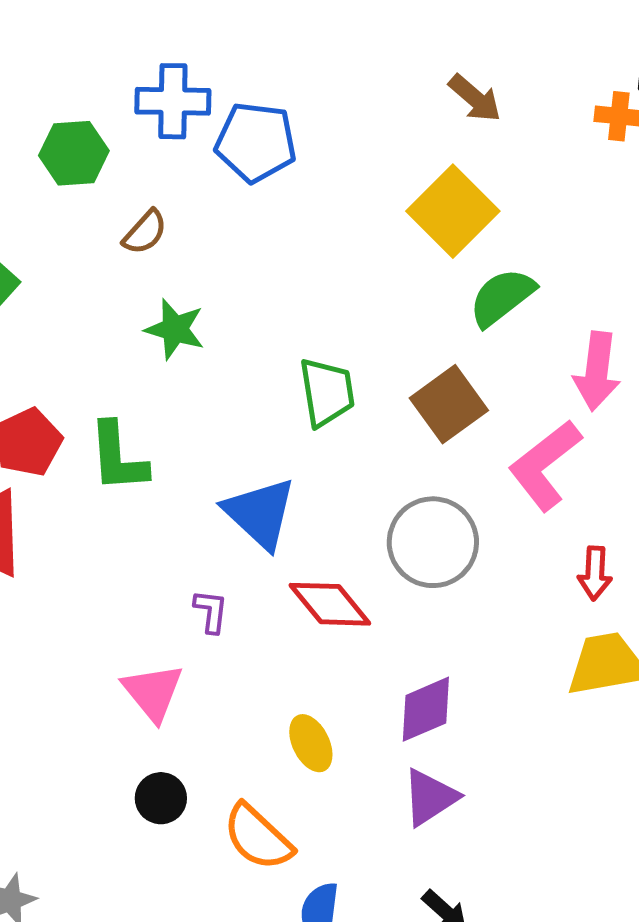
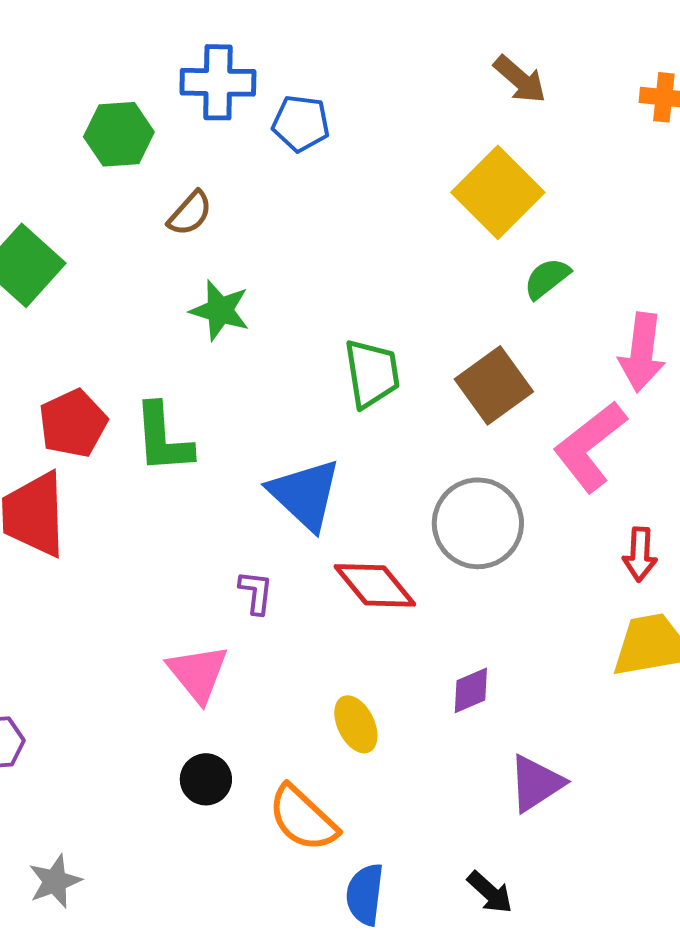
blue pentagon: (256, 142) -> (301, 123), size x0.7
green semicircle: (502, 297) -> (547, 278), size x0.7
purple diamond: (426, 709) -> (471, 690), size x0.7
purple triangle: (430, 797) -> (536, 783), moved

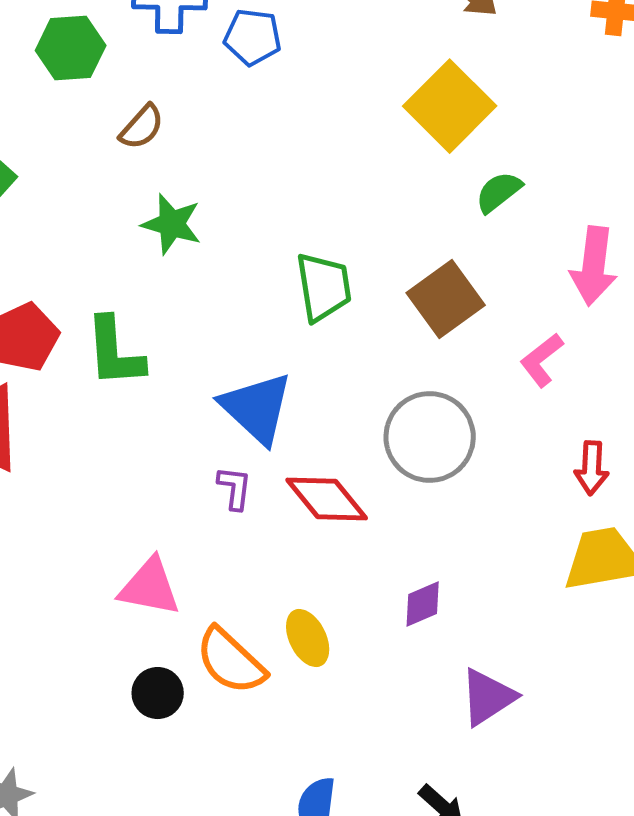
pink L-shape: (590, 446) -> (542, 360), size x0.6
purple L-shape: (256, 592) -> (235, 488), moved
pink triangle: (198, 673) -> (150, 587), turned -40
orange semicircle: (303, 818) -> (231, 661), moved

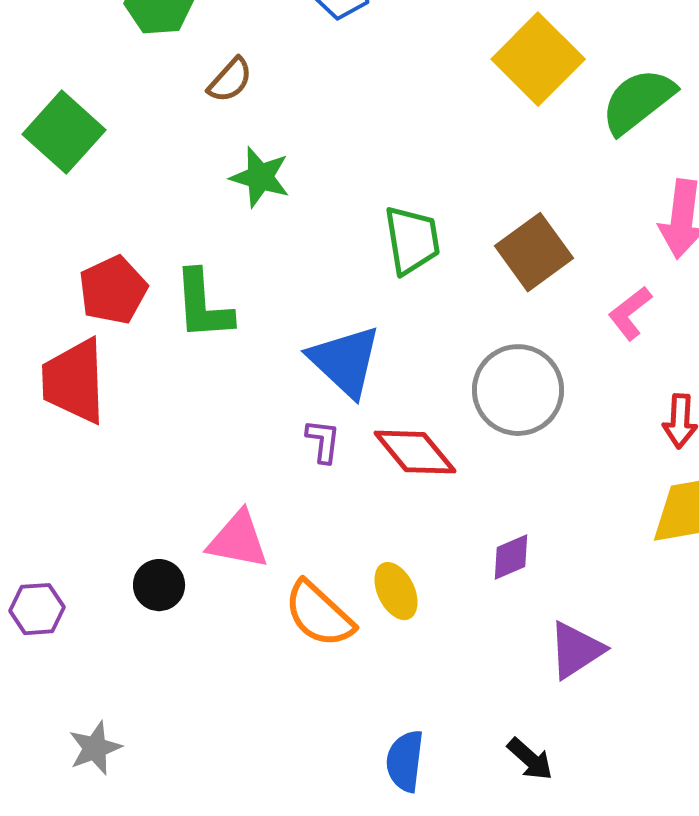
green semicircle: (499, 192) -> (638, 101), moved, size x1.6
black circle: (158, 693) -> (159, 585), moved

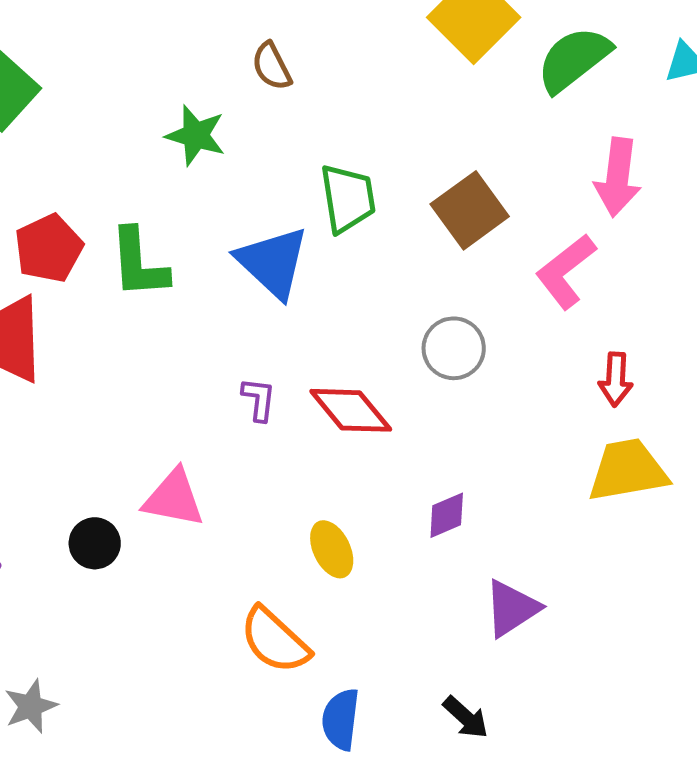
brown semicircle: (230, 80) -> (272, 66), moved, turned 111
pink L-shape: (630, 313) -> (566, 271), size x1.4
blue triangle: (345, 361) -> (273, 262), moved
gray circle: (518, 390) -> (454, 348), size x0.7
orange semicircle: (319, 614) -> (275, 640), moved

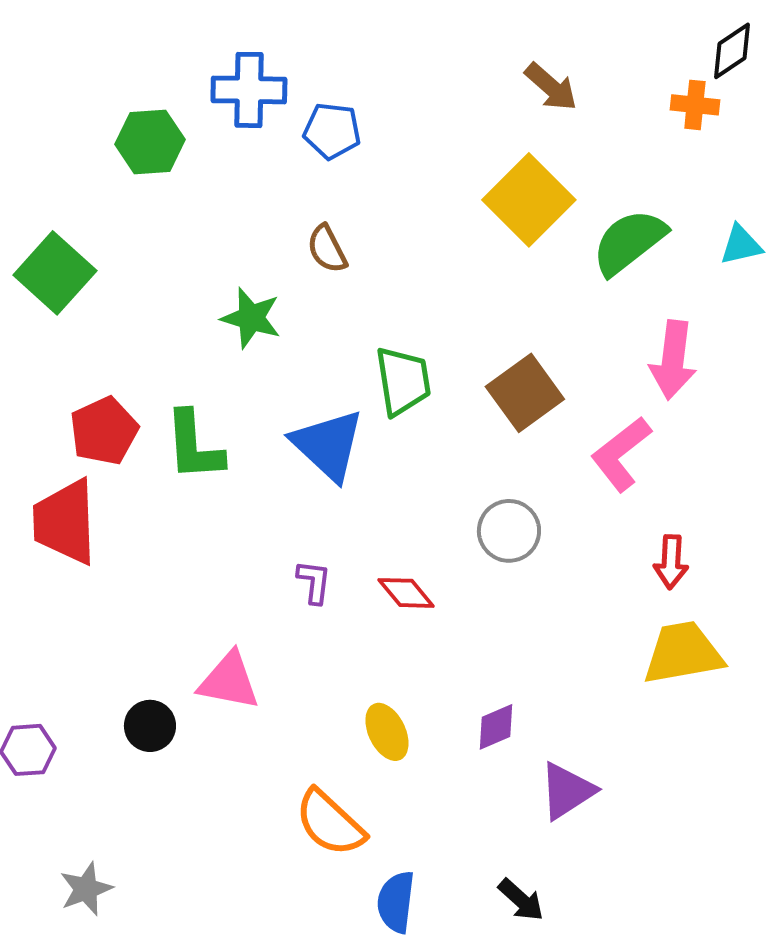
red diamond: (351, 410) -> (406, 593), size x0.7
purple diamond: (447, 515) -> (496, 727), moved

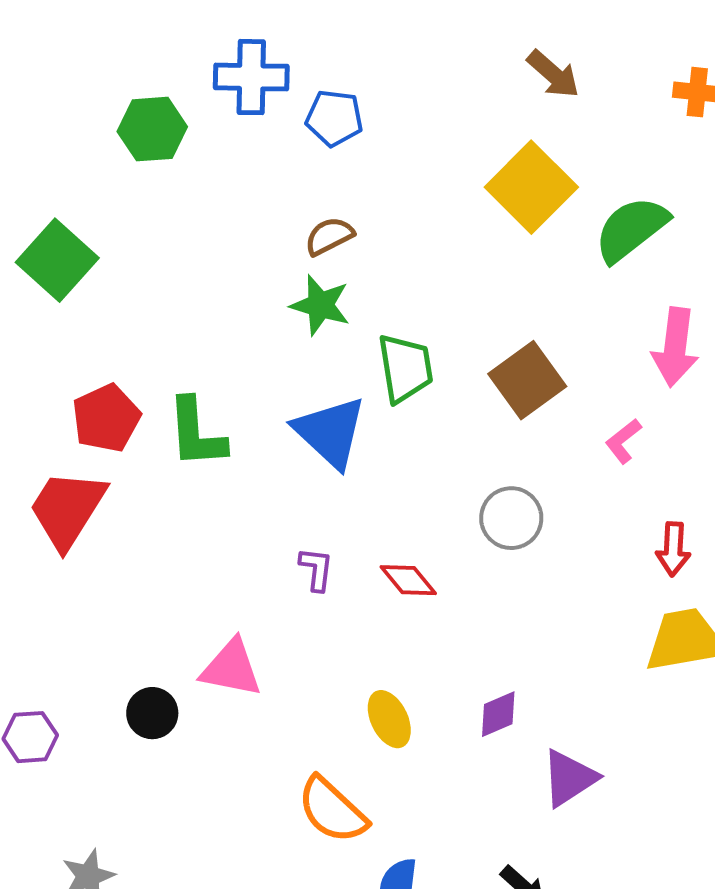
brown semicircle: (327, 249) -> (329, 236), turned 90
green star: (251, 318) -> (320, 305), moved
pink L-shape: (621, 454) -> (623, 441), size x0.6
red trapezoid: (65, 522) -> (67, 509), turned 34

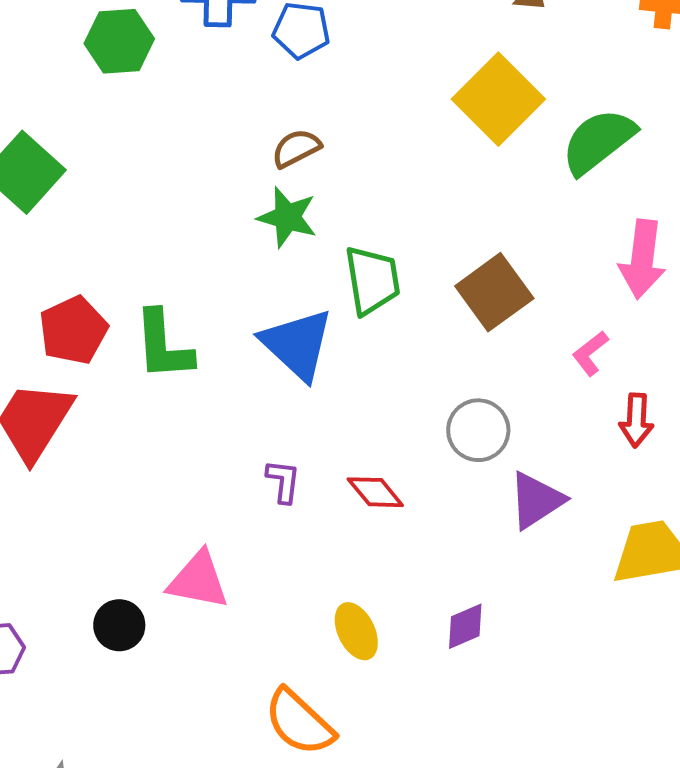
red arrow: (673, 549) -> (636, 420), moved
purple triangle: (569, 778) -> (536, 500), moved

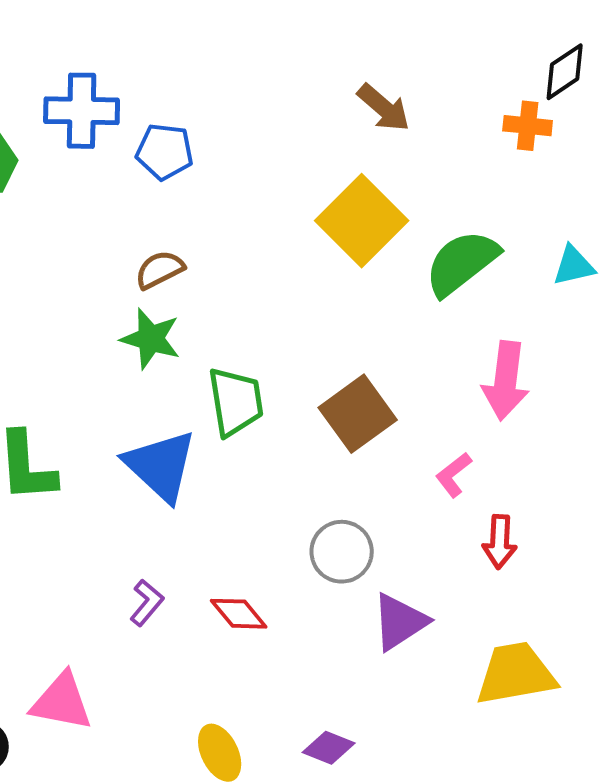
purple L-shape: (283, 481) -> (147, 603), turned 33
purple diamond: (465, 626) -> (329, 748), turned 45

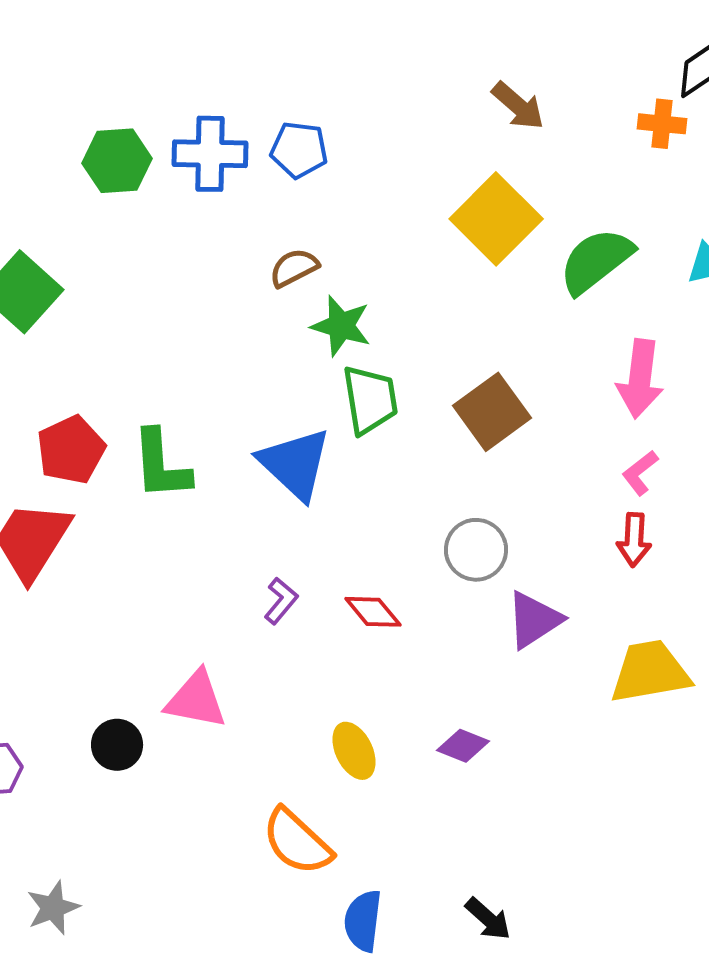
blue cross: (82, 111) -> (210, 154), moved
green star: (151, 339) -> (341, 326), moved
pink L-shape: (454, 475) -> (640, 473), moved

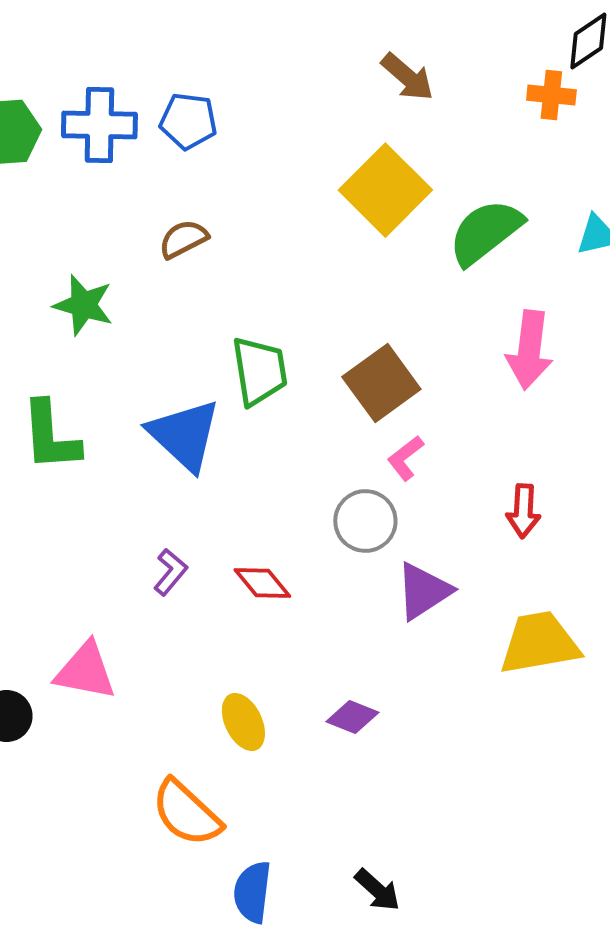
green star: (341, 326) -> (83, 305), moved
pink L-shape: (640, 473) -> (405, 458), moved

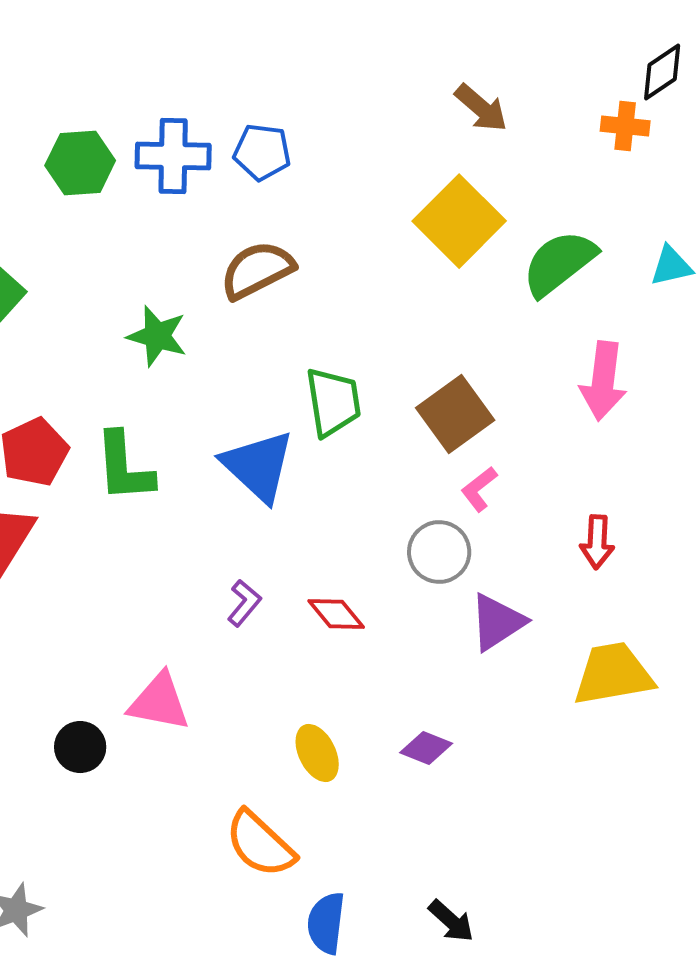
brown semicircle: (183, 239) -> (257, 270), size x1.5

